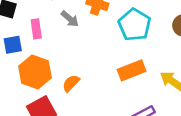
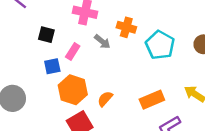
pink rectangle: (36, 29) -> (73, 51), turned 42
orange rectangle: (132, 70) -> (152, 100), moved

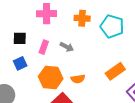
gray arrow: (102, 42) -> (67, 47), moved
blue square: (52, 66) -> (20, 63), moved
orange semicircle: (105, 99) -> (78, 79), turned -128

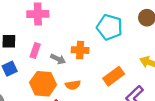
orange cross: (82, 18) -> (80, 50), moved
gray arrow: (67, 47) -> (58, 59), moved

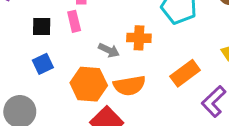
pink rectangle: (35, 51) -> (74, 21), moved, turned -32
orange semicircle: (73, 85) -> (129, 86), size x1.5

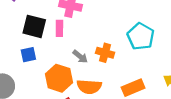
black square: (42, 26) -> (34, 26), size x1.5

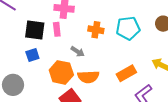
cyan pentagon: (141, 36) -> (128, 28), turned -30
orange cross: (105, 53) -> (96, 30), moved

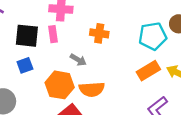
cyan pentagon: (128, 28) -> (153, 36), moved
orange rectangle: (126, 73) -> (148, 71), moved

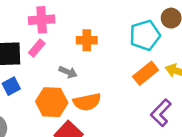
pink rectangle: (53, 34) -> (37, 48), turned 56

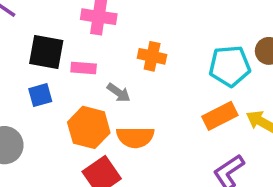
pink rectangle: (37, 48) -> (84, 68), moved, turned 42

